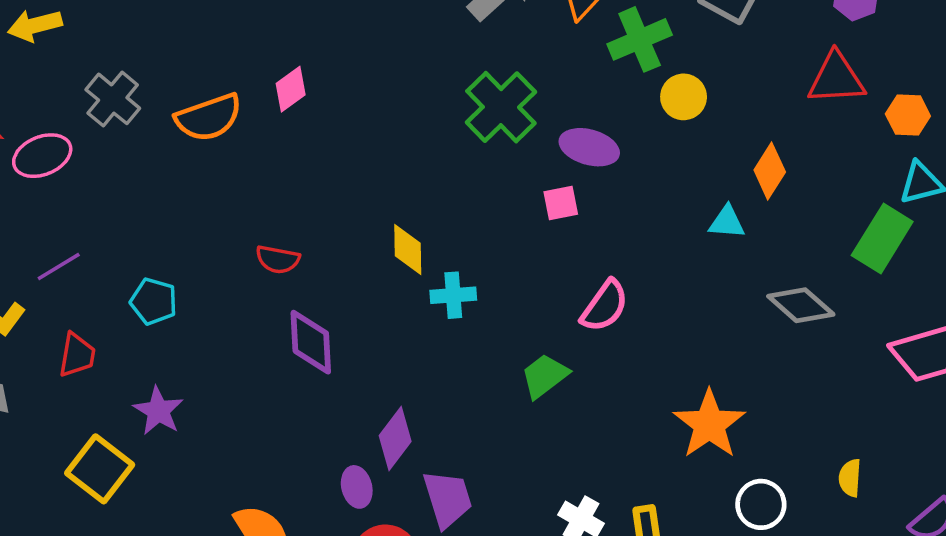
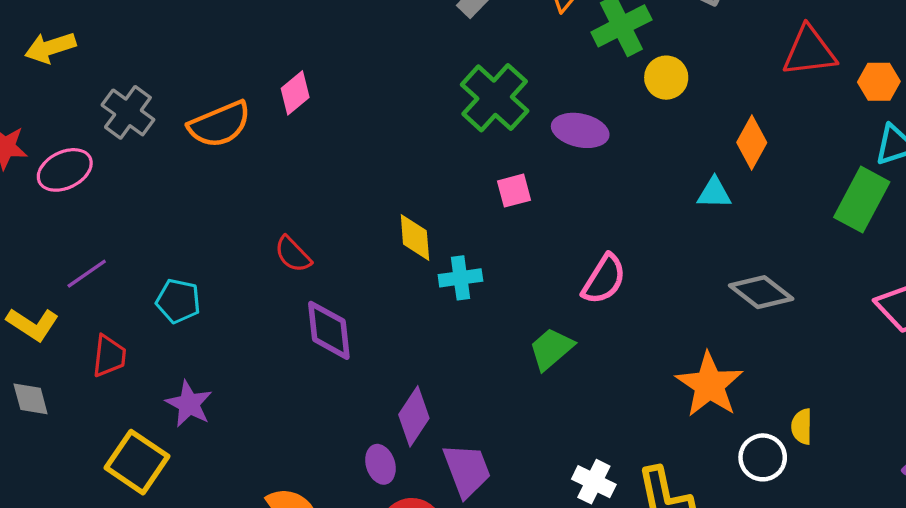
pink square: (561, 203) -> (514, 191), moved
red semicircle: (278, 259) -> (293, 254), turned 39
gray diamond: (801, 305) -> (761, 292), moved
yellow semicircle: (850, 478) -> (802, 427), moved

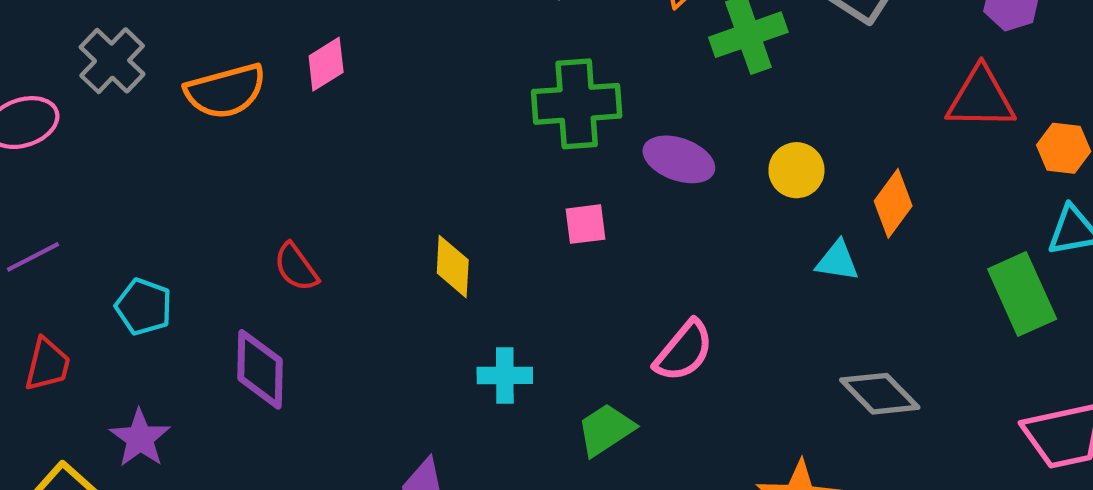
yellow circle: (666, 78) -> (796, 170), moved
green cross: (495, 98) -> (577, 104), turned 36
green rectangle: (862, 200) -> (1022, 294), turned -60
cyan cross: (460, 278) -> (505, 375), moved
purple diamond: (329, 330) -> (260, 369), moved

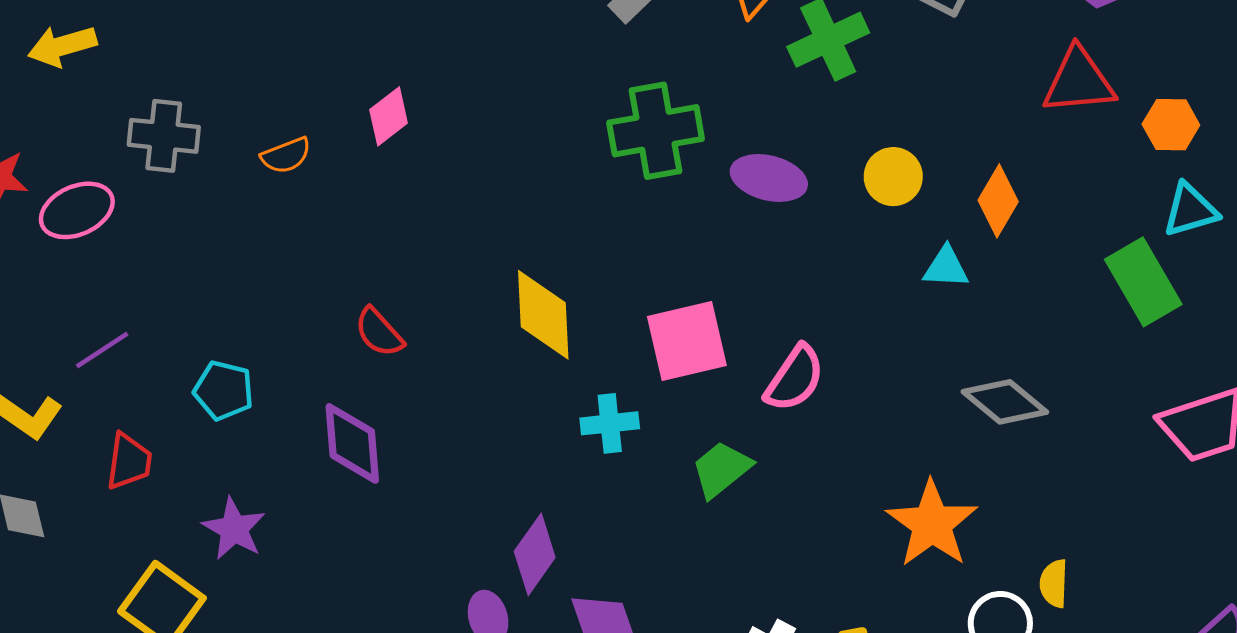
gray cross: (112, 61) -> (164, 136), turned -32
orange semicircle: (225, 91) -> (286, 155), size x0.6
pink square: (585, 224) -> (687, 341), moved, size x1.8
yellow diamond: (453, 267) -> (543, 315), size x1.4

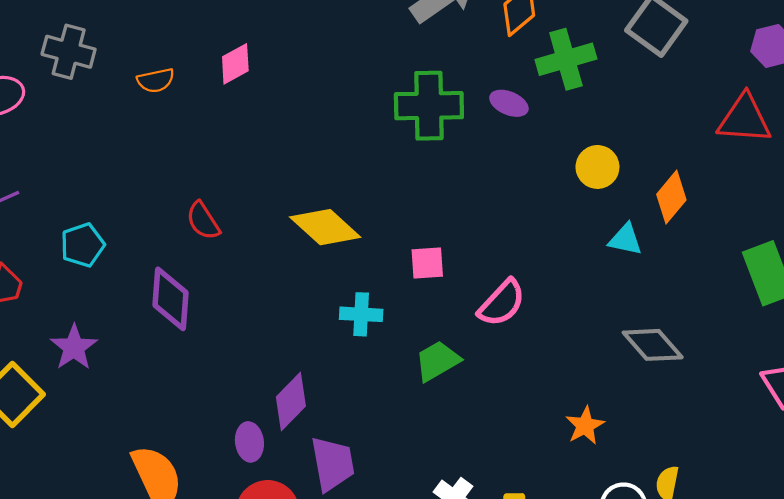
purple ellipse: (769, 178) -> (509, 103), moved, size x0.7
yellow diamond: (543, 315) -> (325, 227), turned -54
pink square: (687, 341) -> (427, 263), size x0.6
cyan pentagon: (224, 390) -> (83, 245), turned 30
orange star: (932, 524) -> (585, 426), size x0.6

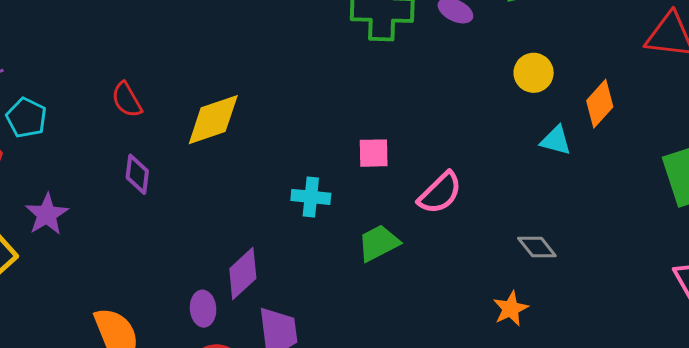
red semicircle: (203, 221) -> (127, 100), moved
yellow diamond: (325, 227) -> (213, 120), moved, turned -64
cyan pentagon: (83, 245) -> (26, 118), moved, turned -30
purple diamond: (171, 299) -> (137, 174), size x0.7
gray diamond: (653, 345) -> (537, 247), moved, size x0.7

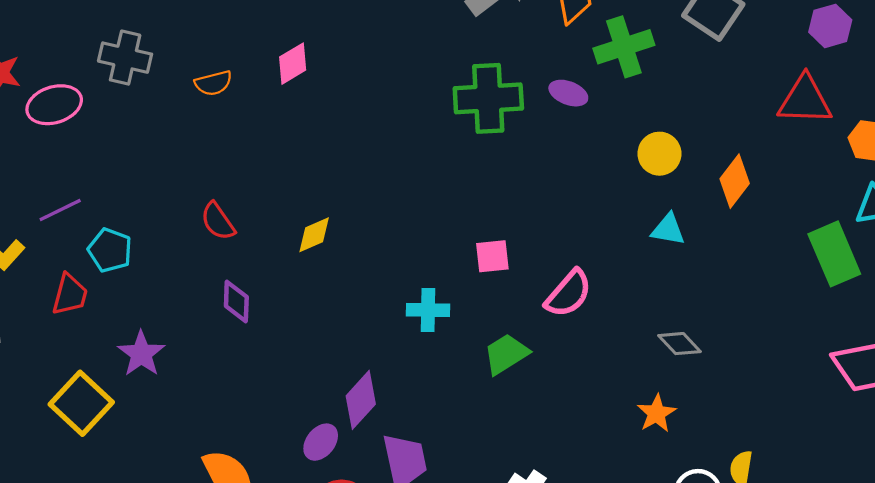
yellow diamond: (213, 120) -> (314, 235), size x0.6
cyan triangle: (556, 140) -> (668, 229), moved
purple ellipse: (203, 309) -> (321, 442), turned 48

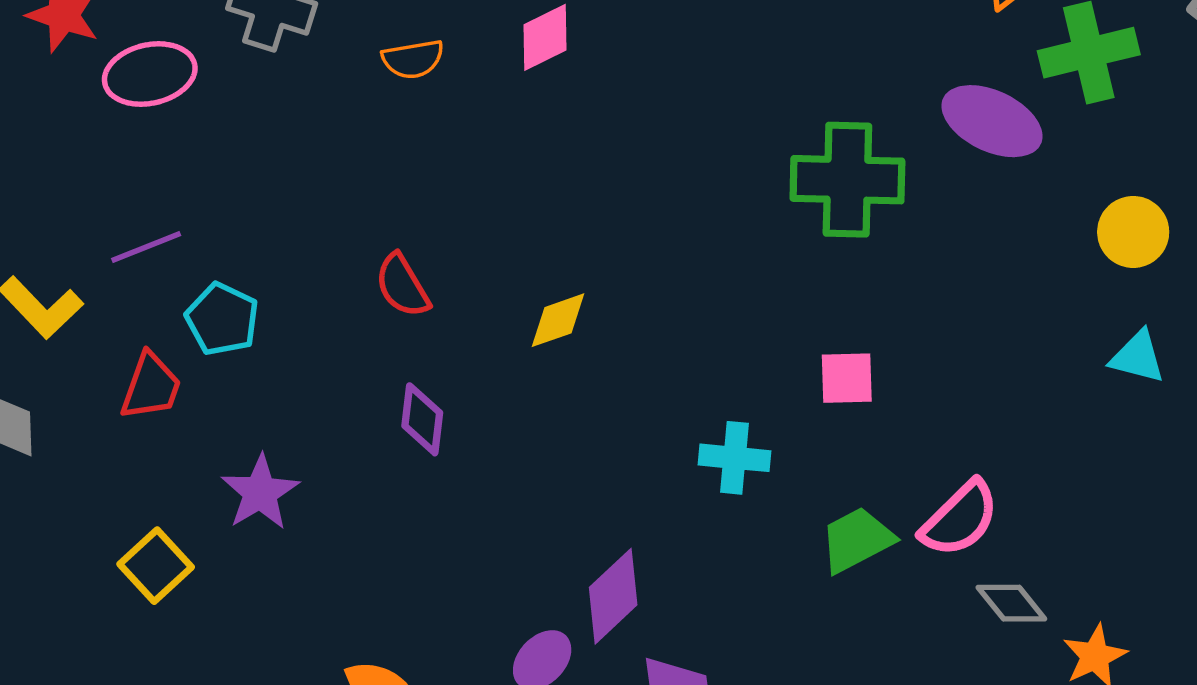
purple ellipse: (568, 93) -> (992, 121), size x1.6
green cross: (488, 98) -> (847, 180), moved
pink semicircle: (568, 294) -> (960, 519), moved
gray diamond: (679, 344) -> (1011, 603), moved
yellow square: (81, 403) -> (156, 566), size x0.7

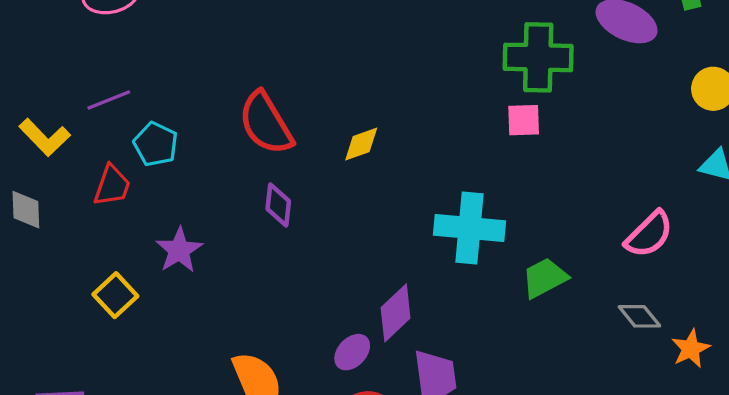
red semicircle: (402, 286) -> (266, 123), size x1.6
pink square: (847, 378) -> (524, 120), moved
cyan cross: (734, 458) -> (470, 228), size x1.6
pink semicircle: (960, 519) -> (649, 234), moved

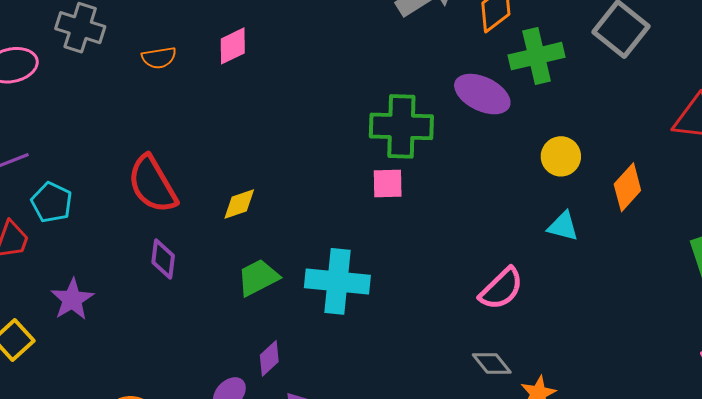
green trapezoid: (545, 278) -> (258, 278), moved
purple diamond: (396, 313) -> (269, 358), size x0.7

